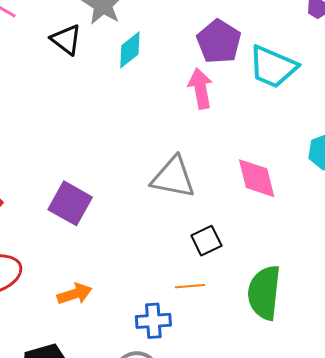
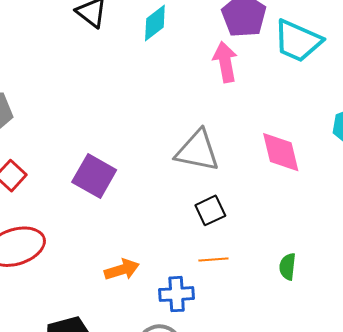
black square: (206, 241) -> (210, 210), moved
green semicircle: (264, 293) -> (288, 267), size x0.5
orange arrow: (75, 294) -> (122, 270), moved

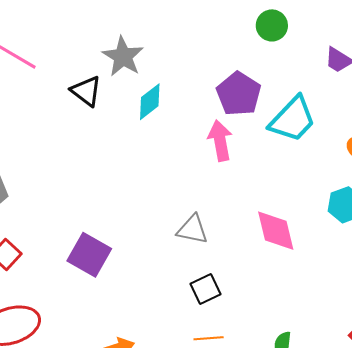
cyan trapezoid: (298, 41) -> (293, 119), turned -70
gray triangle: (197, 151) -> (192, 229), size x0.7

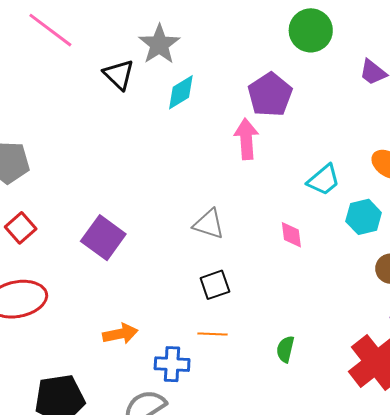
green circle: (272, 25) -> (311, 30), size x1.4
cyan trapezoid: (293, 119) -> (324, 180), moved, size x0.7
pink diamond: (276, 231) -> (291, 235), size x0.6

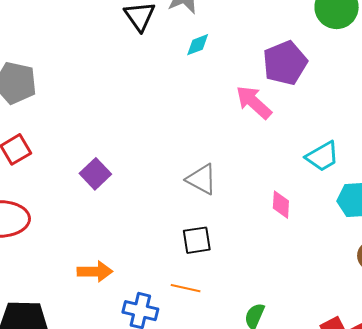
cyan diamond: (181, 92) -> (198, 45), size x0.7
pink arrow: (246, 139) -> (254, 102), turned -54
purple square: (103, 238) -> (95, 174), size x0.7

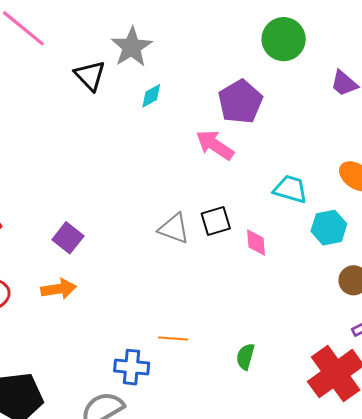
cyan trapezoid: (322, 156) -> (290, 189), turned -126
black square: (197, 240) -> (216, 221), moved
orange arrow: (95, 271) -> (59, 289), moved

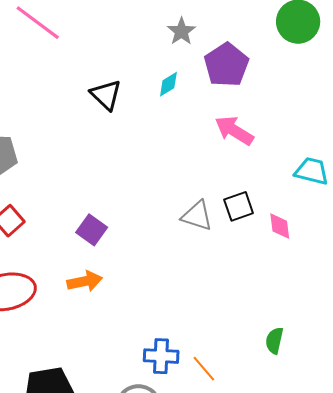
gray star: (132, 47) -> (181, 31), moved, size x0.7
black triangle: (90, 76) -> (106, 95), moved
purple pentagon: (240, 102) -> (226, 65), moved
orange line: (173, 339) -> (204, 369), moved, turned 48

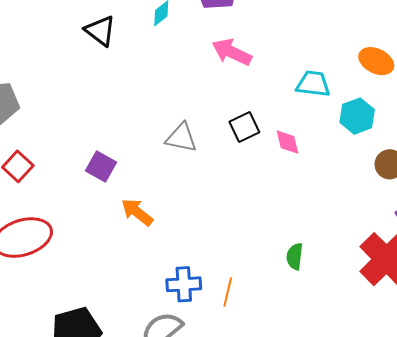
gray triangle: (197, 216) -> (181, 138), moved
orange arrow: (85, 281) -> (137, 212), moved, turned -124
orange line: (204, 369) -> (228, 292), turned 60

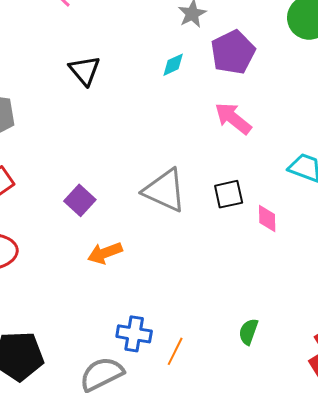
black triangle: (100, 31) -> (85, 70), moved
gray triangle: (181, 138) -> (165, 190), size x1.4
orange arrow: (137, 212) -> (105, 253), turned -72

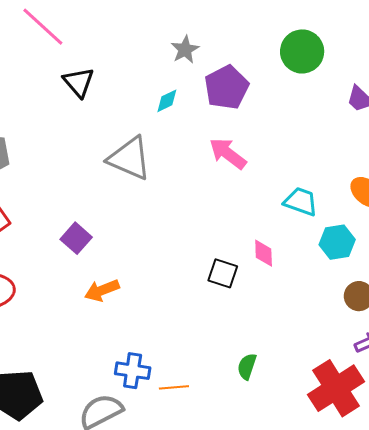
black triangle: (85, 70) -> (79, 82), moved
gray triangle: (165, 190) -> (129, 158), moved
black square: (229, 194) -> (223, 273), moved, turned 32
orange line: (175, 351) -> (174, 387), turned 60

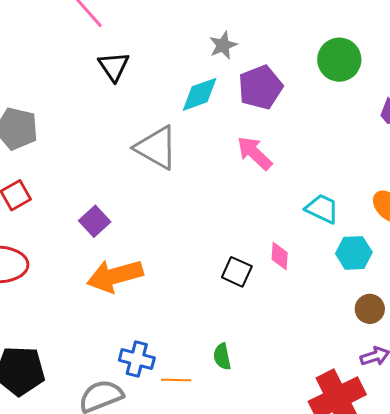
cyan diamond: (167, 101) -> (200, 94), size x1.6
orange arrow: (102, 290) -> (115, 276), size x1.6
green semicircle: (247, 366) -> (222, 357), moved, turned -36

